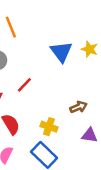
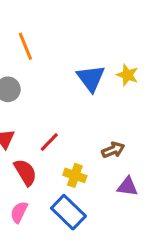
red line: (24, 85) -> (49, 142), moved

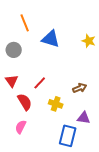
blue triangle: (91, 78) -> (51, 39), moved, turned -36
purple triangle: (127, 187) -> (84, 118), moved
blue rectangle: (68, 212) -> (68, 136), moved, turned 60

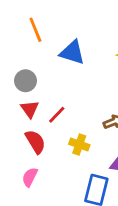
gray circle: (14, 50) -> (25, 81), moved
red triangle: (12, 81) -> (30, 109), moved

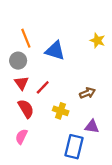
orange line: (35, 30) -> (26, 38), moved
blue triangle: (72, 52) -> (55, 51), moved

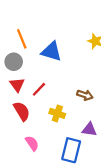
brown arrow: (87, 93) -> (85, 95), turned 40
pink semicircle: (21, 137) -> (32, 143), moved, turned 120

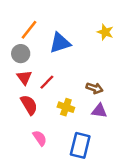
orange line: (22, 39) -> (29, 30), turned 60
blue triangle: (52, 51) -> (60, 43), turned -35
purple triangle: (89, 130) -> (99, 111), moved

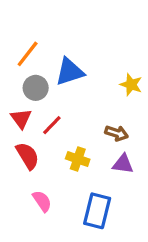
yellow star: (105, 32) -> (131, 85), moved
gray circle: (21, 54) -> (36, 88), moved

